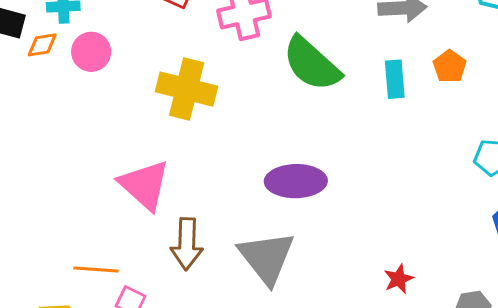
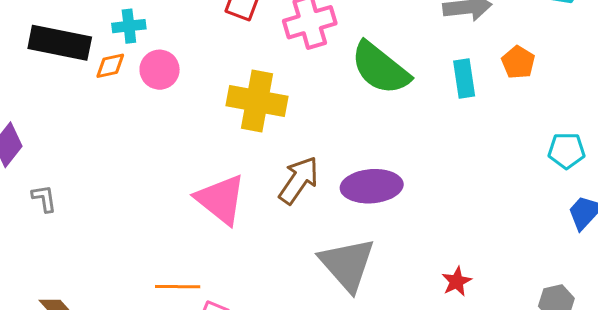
brown arrow: (187, 244) -> (299, 180), moved, turned -144
red star: (399, 279) -> (457, 282), moved

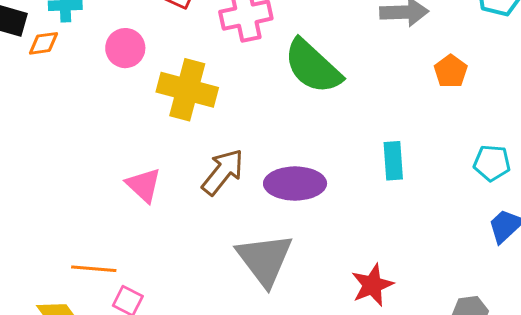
pink circle: (160, 70) -> (125, 48), moved
cyan rectangle: (464, 78) -> (393, 161), moved
pink triangle: (221, 199) -> (144, 185), size x0.7
red star: (457, 282) -> (372, 285), size x1.4

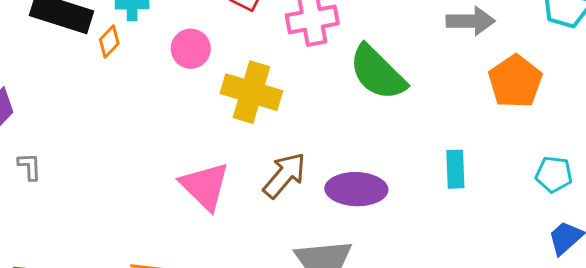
orange diamond: (44, 43) -> (109, 41), turned -40
orange pentagon: (451, 71) -> (515, 81), size x1.6
pink triangle: (144, 185) -> (205, 186), size x1.4

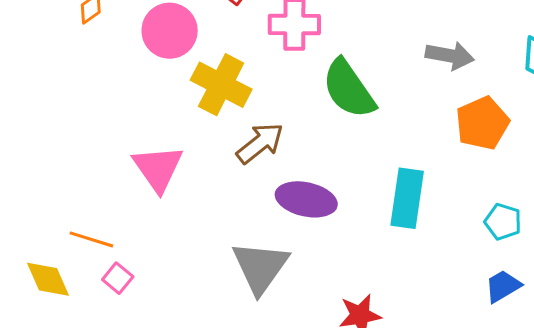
pink circle: (191, 49) -> (170, 31), size x1.4
cyan rectangle: (455, 169) -> (407, 198), size x1.5
brown arrow: (284, 175) -> (260, 143), moved

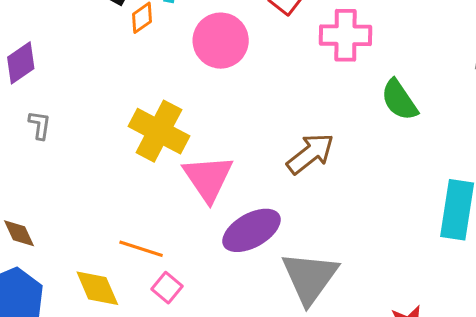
yellow cross: (221, 85) -> (159, 131), moved
green semicircle: (349, 89) -> (399, 100), size x0.7
purple ellipse: (306, 199) -> (251, 230), moved, turned -42

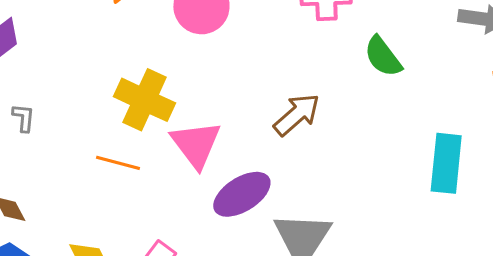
gray L-shape: (40, 125) -> (24, 118), moved
orange line: (141, 249) -> (118, 163), moved

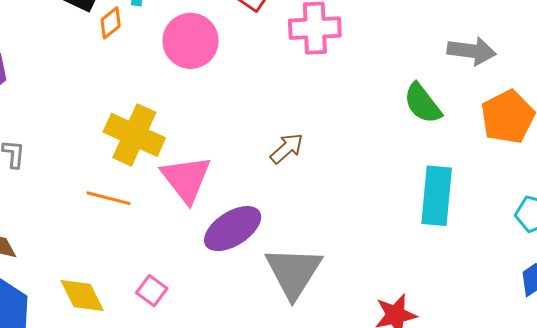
green semicircle: (383, 57) -> (422, 103), moved
brown arrow: (297, 115) -> (287, 148), size x0.7

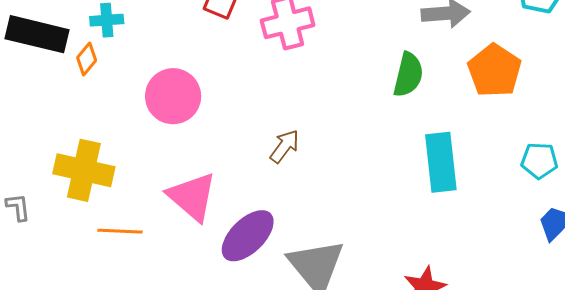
pink circle: (191, 41) -> (173, 96), moved
green semicircle: (422, 103) -> (408, 75), turned -117
yellow cross: (134, 135) -> (84, 170), moved

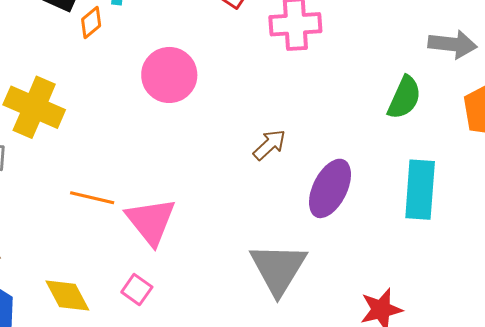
yellow cross: (84, 170) -> (34, 107), moved
pink triangle: (192, 197) -> (151, 221), moved
purple ellipse: (248, 236) -> (330, 188), moved, turned -30

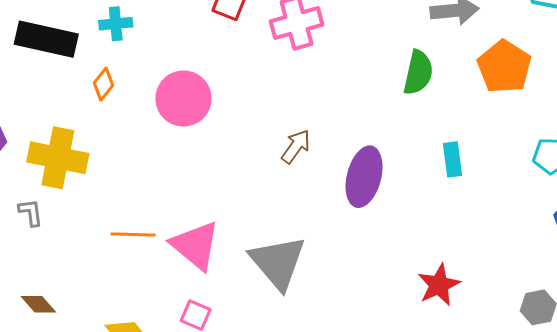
orange diamond: (91, 22) -> (103, 84), moved
cyan rectangle: (420, 190) -> (452, 159), size x0.6
gray triangle: (278, 269) -> (278, 262), moved

